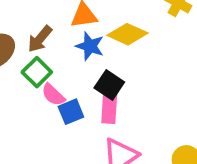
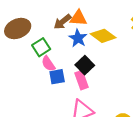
brown arrow: (40, 39) -> (62, 22), moved
pink rectangle: (109, 109) -> (81, 80), turned -36

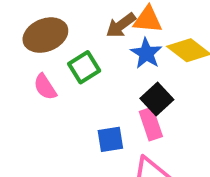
pink semicircle: (48, 64) -> (45, 87), moved
blue square: (57, 77) -> (110, 139), moved

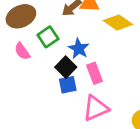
blue star: (146, 53) -> (79, 49), moved
black square: (157, 99) -> (66, 67), moved

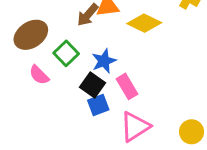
blue star: (79, 49) -> (104, 61), turned 30

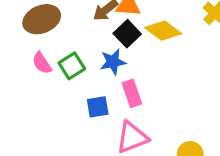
green square: (66, 53) -> (72, 66), moved
black square: (93, 85) -> (127, 34), moved

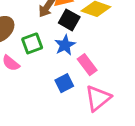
green square: (72, 66) -> (32, 43), moved, turned 30

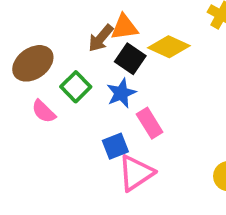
green square: (32, 43) -> (76, 87), turned -30
pink triangle: (98, 98) -> (136, 173), moved

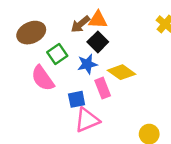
yellow diamond: (169, 47) -> (122, 72), moved
pink semicircle: (44, 111) -> (43, 78), moved, size x1.5

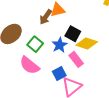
black square: (98, 42) -> (73, 34), moved

